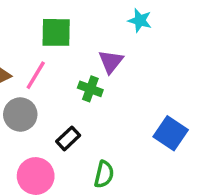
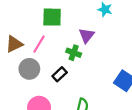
black rectangle: (68, 138) -> (60, 74), moved

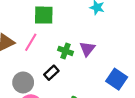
purple triangle: (87, 35) -> (87, 49), moved
gray circle: (29, 69) -> (23, 82), moved

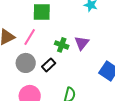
gray circle: (23, 82) -> (26, 63), moved

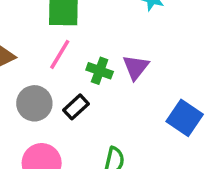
pink line: (30, 37) -> (60, 54), moved

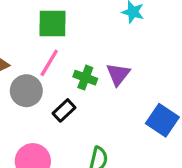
gray circle: (34, 103) -> (26, 91), moved

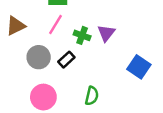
gray circle: (26, 91) -> (39, 57), moved

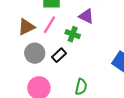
brown triangle: (16, 26) -> (26, 27), moved
purple triangle: (106, 33) -> (86, 16), moved, turned -42

